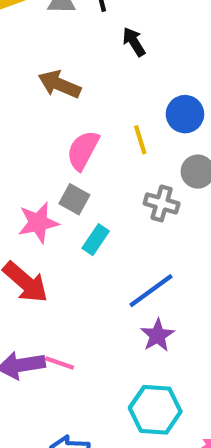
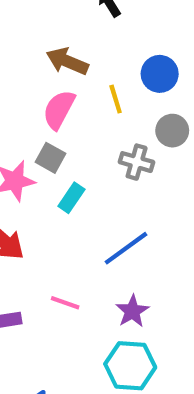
brown arrow: (59, 84) -> (67, 61), moved
purple star: (157, 335) -> (132, 311), moved
pink line: (59, 363) -> (65, 303), moved

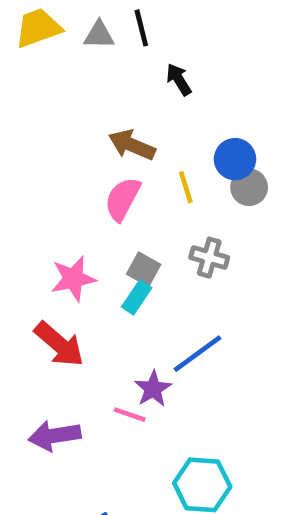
gray circle: (172, 131) -> (249, 187), moved
gray square: (50, 158) -> (144, 269), moved
purple star: (132, 311) -> (153, 389), moved

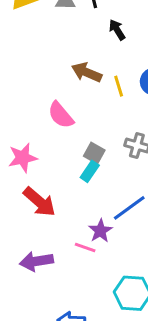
yellow line: (186, 187) -> (119, 86), moved
pink semicircle: (123, 199) -> (61, 115), moved, turned -68
pink star: (73, 279) -> (23, 158), moved

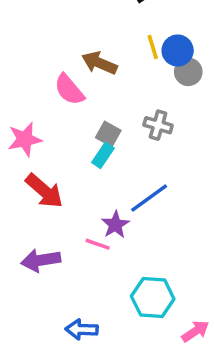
brown arrow: (87, 72) -> (99, 63), moved
yellow line: (119, 86) -> (153, 47), moved

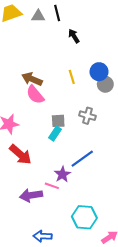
yellow line: (153, 47) -> (72, 77), moved
brown arrow: (99, 63) -> (32, 79), moved
gray square: (108, 134) -> (58, 121), turned -32
purple arrow: (41, 260) -> (31, 195), moved

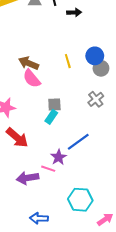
black arrow: (74, 36) -> (74, 12), moved, turned 120
gray cross: (88, 116) -> (96, 99), moved, turned 35

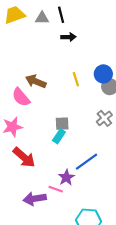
black arrow: (74, 12) -> (68, 37), moved
pink semicircle: (32, 79) -> (21, 97), moved

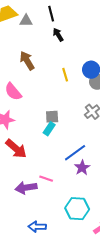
gray triangle: (42, 18) -> (26, 21), moved
black arrow: (68, 37) -> (58, 35), turned -120
brown arrow: (36, 81) -> (27, 61), moved, turned 36
purple star: (66, 177) -> (82, 168), moved

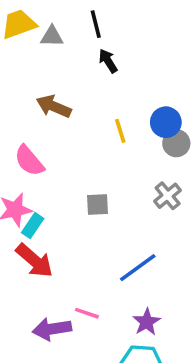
brown arrow: (27, 61) -> (54, 106), turned -36
cyan rectangle: (49, 129) -> (33, 226), moved
purple star: (82, 168) -> (147, 322), moved

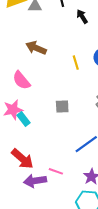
black arrow: (108, 61) -> (82, 17), moved
cyan rectangle: (33, 226) -> (23, 119), turned -72
red arrow: (34, 261) -> (22, 159), moved

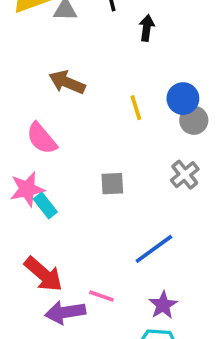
black arrow: (82, 17) -> (147, 28), turned 40

